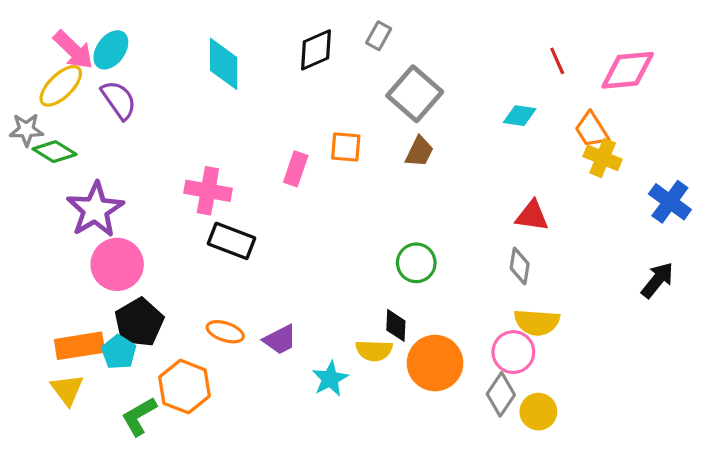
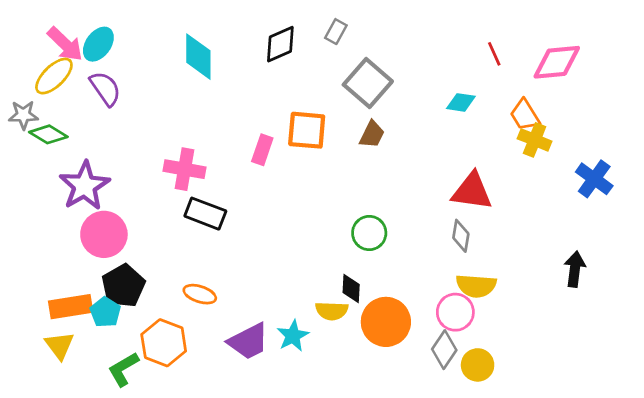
orange square: (346, 147) -> (307, 130), size x1.4
red triangle: (532, 216) -> (472, 191), size x1.4
black arrow: (657, 280) -> (575, 269), moved, turned -32
purple trapezoid: (280, 340) -> (248, 341), moved, size x1.4

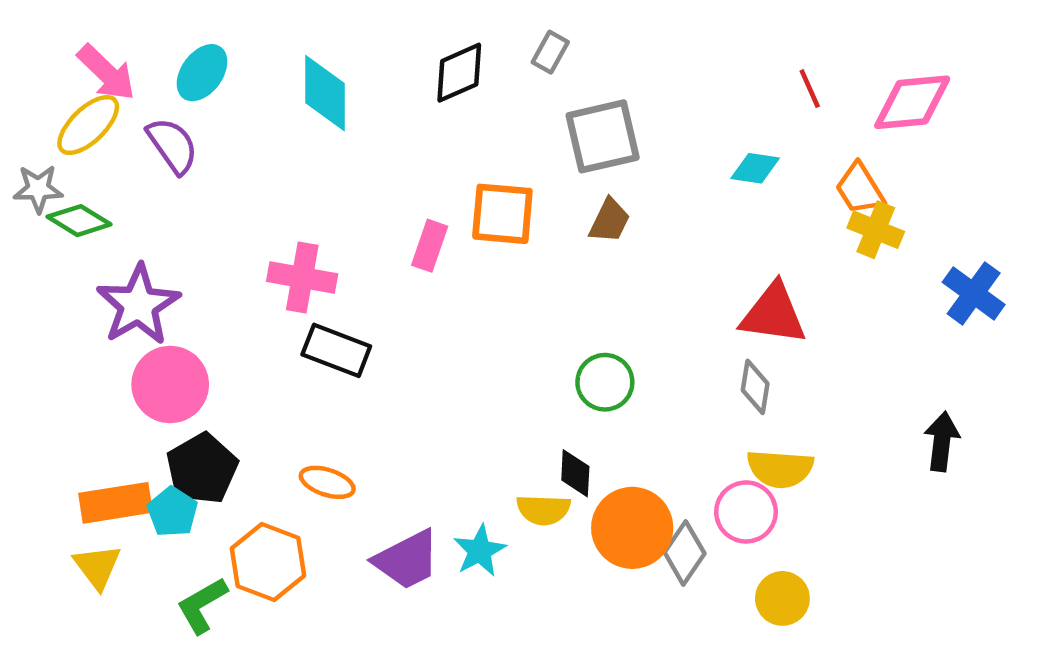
cyan ellipse: (98, 44) -> (202, 73), moved
gray square: (368, 83) -> (603, 136), turned 36
gray diamond: (444, 350) -> (685, 553), moved

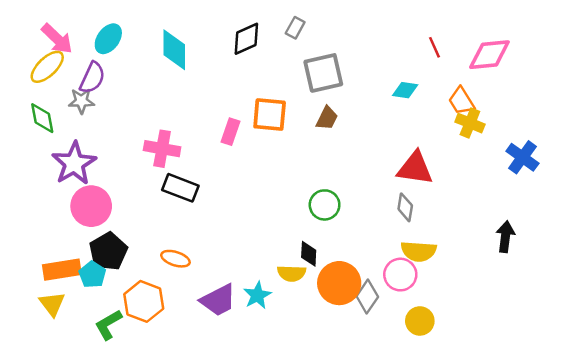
purple semicircle: (172, 146) -> (92, 78), turned 60
gray star: (38, 189) -> (81, 101), moved
green diamond: (79, 221) -> (42, 118), turned 48

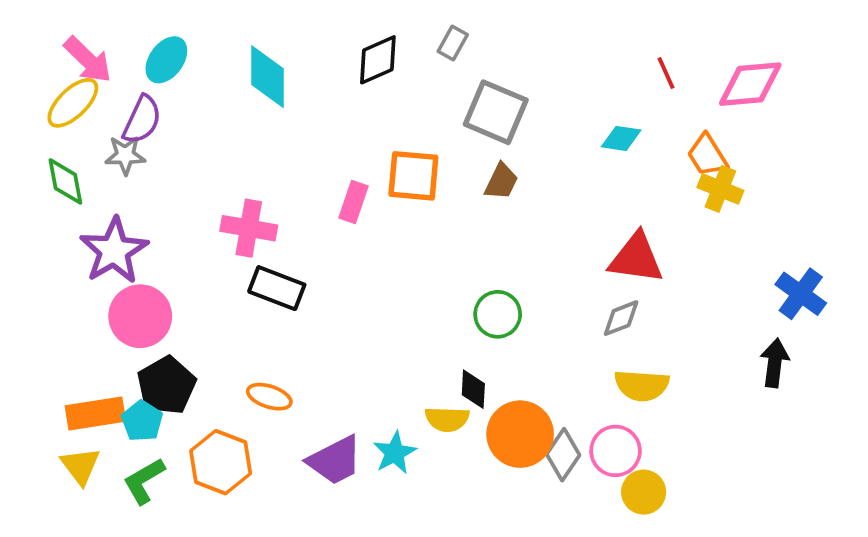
gray square: (323, 73) -> (496, 112), turned 36
blue cross: (522, 157) -> (801, 294), moved
gray diamond: (405, 207) -> (621, 318), turned 60
pink circle: (400, 275) -> (616, 451), moved
green L-shape: (108, 325) -> (144, 481), moved

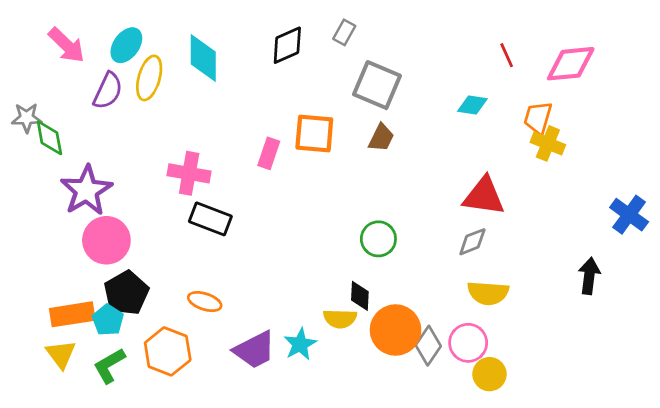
yellow ellipse: (73, 103) -> (149, 78), moved, turned -30
gray star: (125, 155) -> (27, 118), moved
orange trapezoid: (707, 155) -> (538, 118), turned 48
blue cross: (801, 294) -> (629, 215), moved

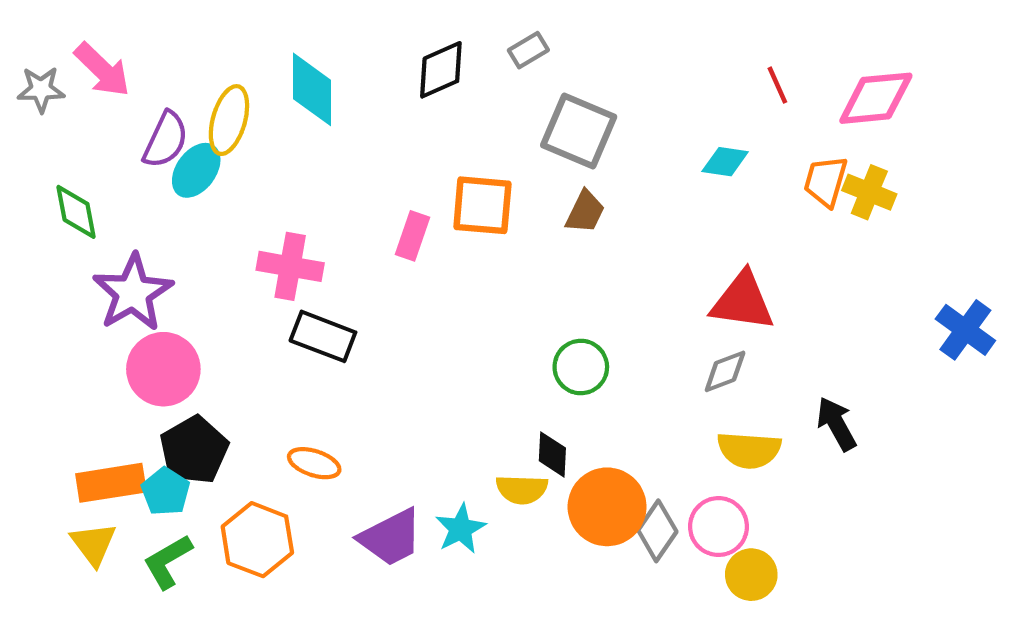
gray rectangle: (344, 32) -> (528, 50), turned 30
cyan ellipse: (126, 45) -> (196, 170), moved
gray star: (27, 118) -> (41, 89), moved
yellow cross: (548, 143) -> (869, 192), moved
black arrow: (589, 276) -> (836, 424), moved, turned -36

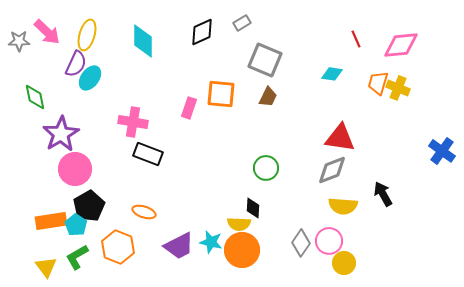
yellow ellipse: (229, 120) -> (87, 35), moved
gray diamond: (725, 371) -> (332, 170), size x1.4
orange circle: (607, 507) -> (242, 250), moved
cyan star: (461, 529) -> (211, 242), turned -30
yellow triangle: (93, 544) -> (46, 267), moved

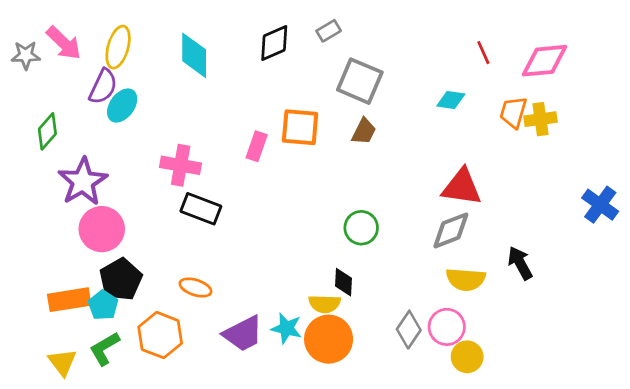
yellow cross: (398, 88) -> (540, 119), turned -30
green diamond: (35, 97) -> (47, 131), turned 52

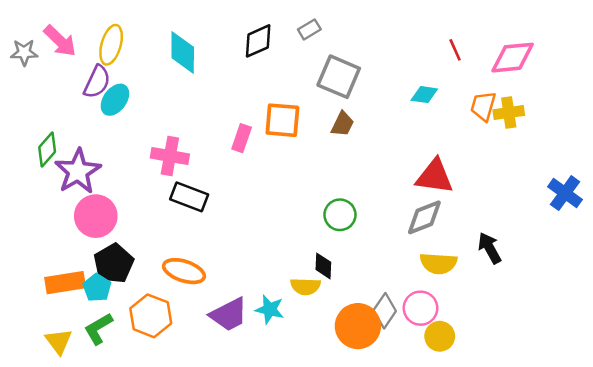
green diamond: (47, 131) -> (47, 150), moved
orange ellipse: (195, 288) -> (184, 271), size x1.4
orange circle: (329, 339) -> (358, 326), moved

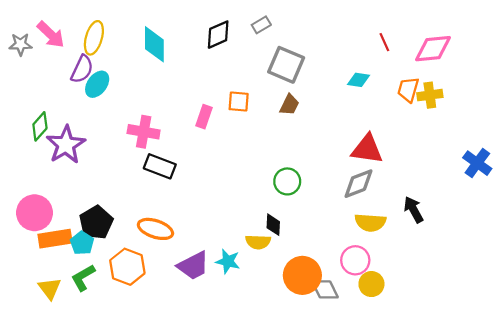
orange square: (282, 120) -> (239, 102), size x0.7
pink circle: (96, 216) -> (34, 213), moved
gray diamond: (385, 311) -> (325, 289), moved, turned -60

